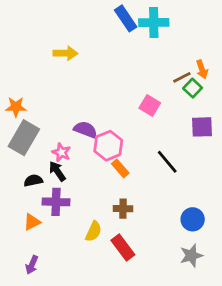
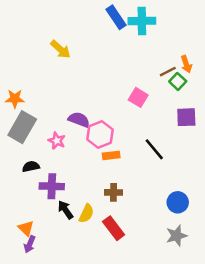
yellow arrow: (65, 53) -> (60, 49), turned 40
orange rectangle: (120, 168) -> (111, 155), turned -56
black arrow: (57, 171) -> (65, 210), moved
orange triangle: (32, 222) -> (26, 228), moved, turned -49

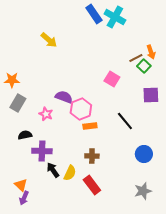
cyan cross: (142, 21) -> (115, 17), turned 30
gray rectangle: (22, 127) -> (18, 103), size x0.7
blue circle: (178, 202) -> (144, 154), moved

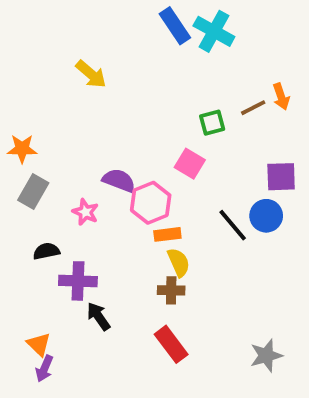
green square: (144, 66) -> (212, 123), moved, turned 32
pink square: (112, 79) -> (190, 164), moved
blue circle: (144, 154) -> (266, 216), moved
yellow semicircle: (70, 173) -> (179, 262), moved, turned -49

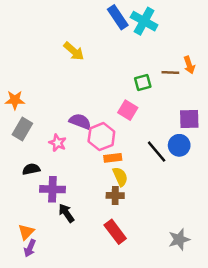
yellow arrow: (91, 74) -> (74, 51), moved
brown line: (253, 108) -> (170, 73), turned 30
orange triangle: (39, 344) -> (26, 232), turned 30

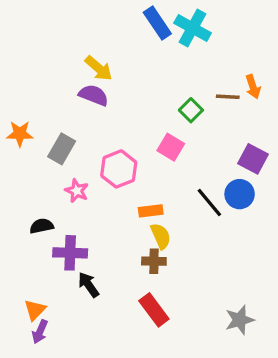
green square: (143, 83) -> (191, 110), turned -30
purple square: (189, 119) -> (253, 159), turned 30
purple semicircle: (80, 121) -> (94, 95), moved
gray rectangle: (22, 129) -> (62, 149), moved
pink hexagon: (101, 137) -> (119, 169), moved

